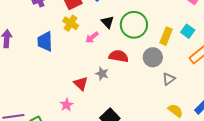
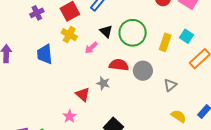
gray circle: (153, 57) -> (143, 71), moved

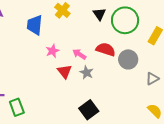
pink arrow: (91, 48) -> (79, 54), moved, turned 64
gray star: (103, 83) -> (87, 73), moved
pink star: (70, 116) -> (52, 51), moved

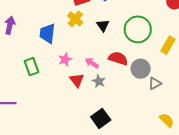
black triangle: (99, 14) -> (103, 25), moved
gray triangle: (152, 79) -> (155, 83), moved
green rectangle: (17, 107) -> (32, 67), moved

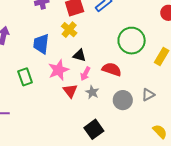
black triangle: (103, 25) -> (79, 55), moved, turned -40
pink star: (65, 59) -> (59, 70), size x1.5
pink arrow: (92, 63) -> (85, 74), turned -96
gray circle: (141, 69) -> (123, 100), moved

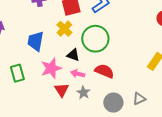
green circle: (132, 41) -> (95, 39), moved
pink arrow: (85, 74) -> (78, 74), turned 72

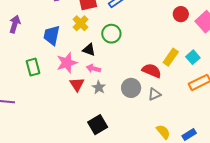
green circle: (95, 39) -> (111, 34), size x0.7
red semicircle: (104, 71) -> (152, 71), moved
gray circle: (113, 103) -> (131, 88), moved

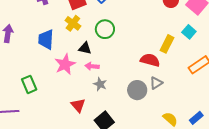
cyan square: (193, 57) -> (189, 32), moved
green rectangle: (33, 67) -> (29, 84), moved
red triangle: (77, 84) -> (78, 105), moved
gray circle: (131, 88) -> (137, 90), moved

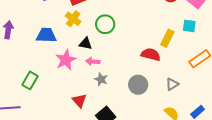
cyan square: (189, 32) -> (189, 26), turned -32
blue trapezoid: (46, 39) -> (46, 35), turned 90
gray triangle: (156, 83) -> (172, 84), moved
green rectangle: (29, 84) -> (30, 80), turned 54

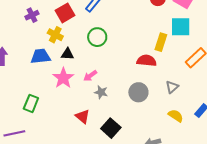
yellow cross: (73, 19) -> (55, 35), moved
cyan square: (189, 26) -> (181, 27), size x1.5
black triangle: (85, 44) -> (68, 54), moved
pink arrow: (93, 61) -> (90, 76), turned -32

